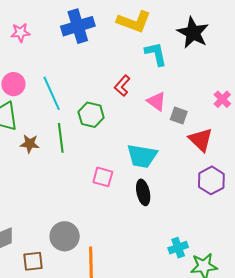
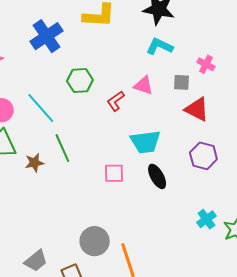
cyan L-shape: (156, 54) -> (160, 46), moved, turned -36
red L-shape: (122, 86) -> (116, 101), moved, turned 30
green hexagon: (91, 115) -> (80, 80), moved
gray square: (179, 116) -> (182, 82), moved
purple hexagon: (211, 180) -> (203, 156), moved

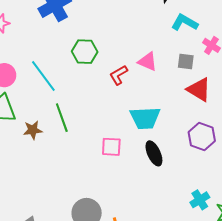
cyan L-shape: (160, 46) -> (185, 23), moved

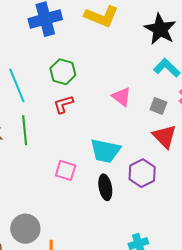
red L-shape: (119, 75) -> (63, 104), moved
purple hexagon: (202, 136) -> (142, 173), moved

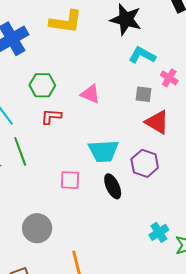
pink triangle: (121, 97) -> (90, 94), moved
red L-shape: (63, 104) -> (51, 117), turned 35
gray circle: (25, 229) -> (37, 228), moved

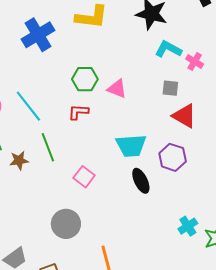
pink cross: (169, 78) -> (195, 61), moved
green hexagon: (42, 85) -> (85, 79), moved
pink square: (70, 180) -> (84, 177), moved, turned 35

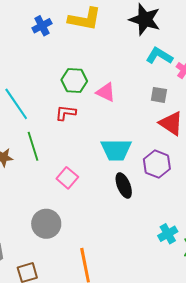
blue cross: (38, 35) -> (42, 26), moved, size x0.6

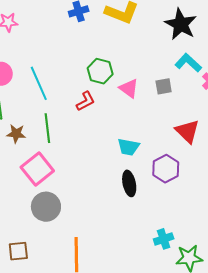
gray square: (159, 95) -> (164, 86), moved, turned -30
red L-shape: (66, 113) -> (86, 101), turned 135
cyan trapezoid: (116, 150) -> (128, 147), size x0.7
pink square: (67, 178) -> (37, 169), moved, size x1.5

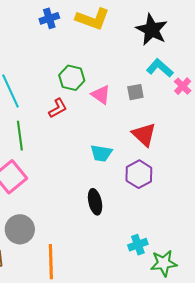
red triangle: (187, 131) -> (144, 135), moved
black ellipse: (129, 183) -> (95, 202), moved
gray circle: (46, 207) -> (20, 229), moved

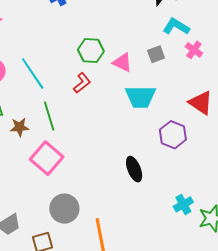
pink cross: (183, 86) -> (194, 50), moved
red triangle: (144, 135) -> (201, 103), moved
cyan trapezoid: (101, 153) -> (141, 97), moved, size x1.4

